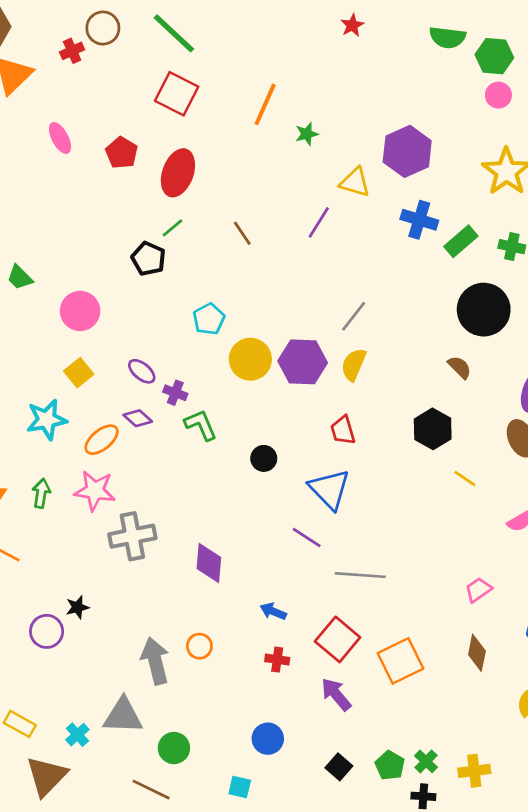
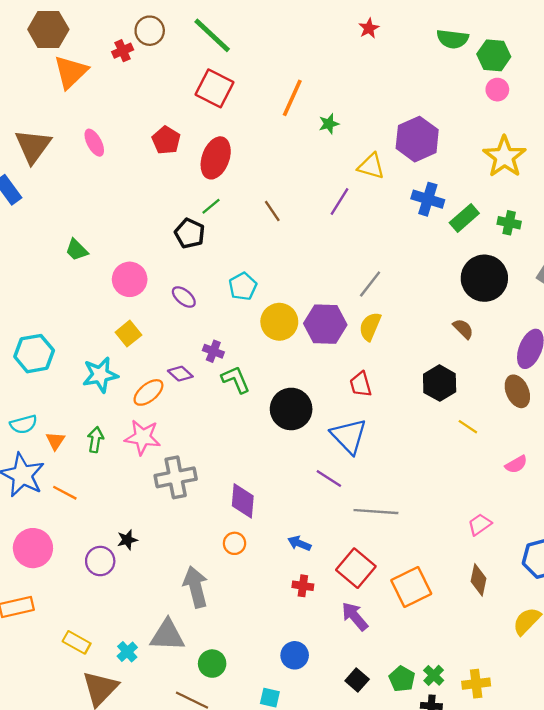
pink ellipse: (60, 138) -> (94, 143), moved
purple ellipse: (142, 371) -> (184, 297), moved
black circle: (264, 458) -> (291, 409), size x1.8
orange circle: (199, 646) -> (235, 543), moved

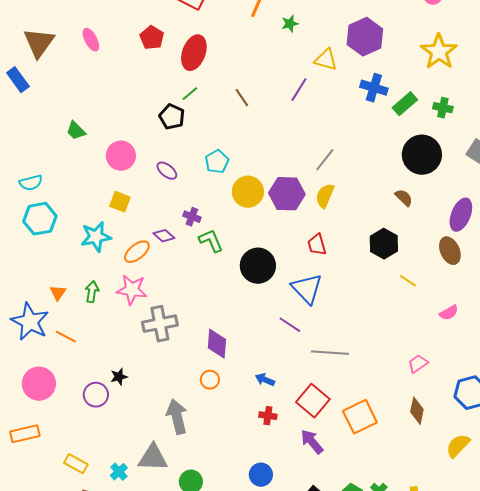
yellow square: (128, 334) -> (120, 202), turned -30
cyan semicircle: (24, 424) -> (31, 183), moved

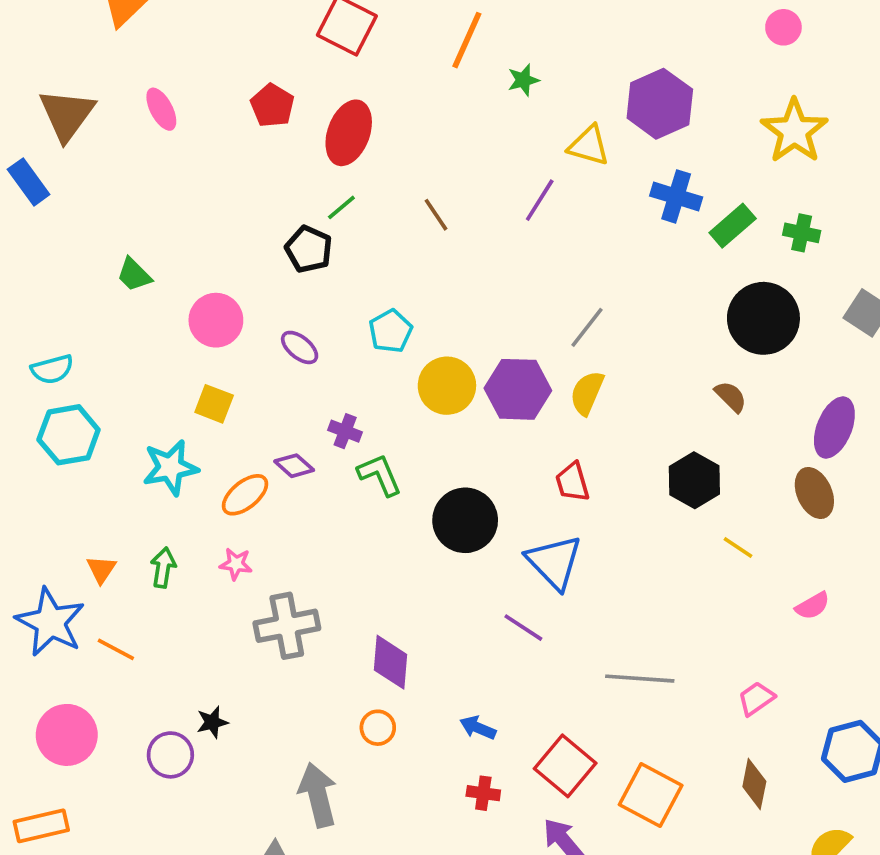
pink star: (132, 290) -> (236, 564), size x0.6
gray line: (330, 353) -> (640, 679), moved
orange square: (360, 417) -> (651, 795), turned -36

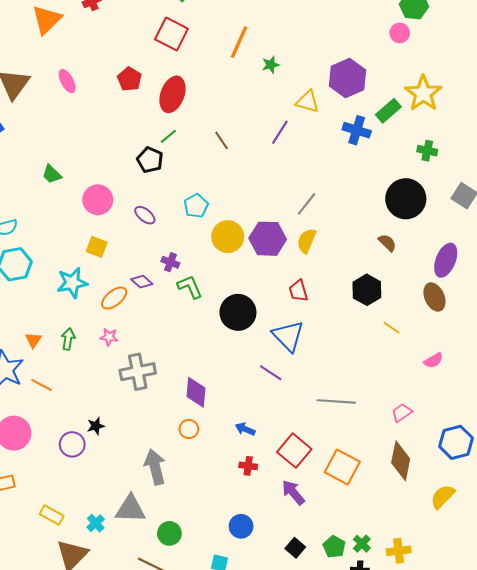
pink circle: (783, 27) -> (400, 33), moved
green rectangle: (733, 226) -> (388, 111), moved
brown diamond: (754, 784) -> (401, 461), size x1.4

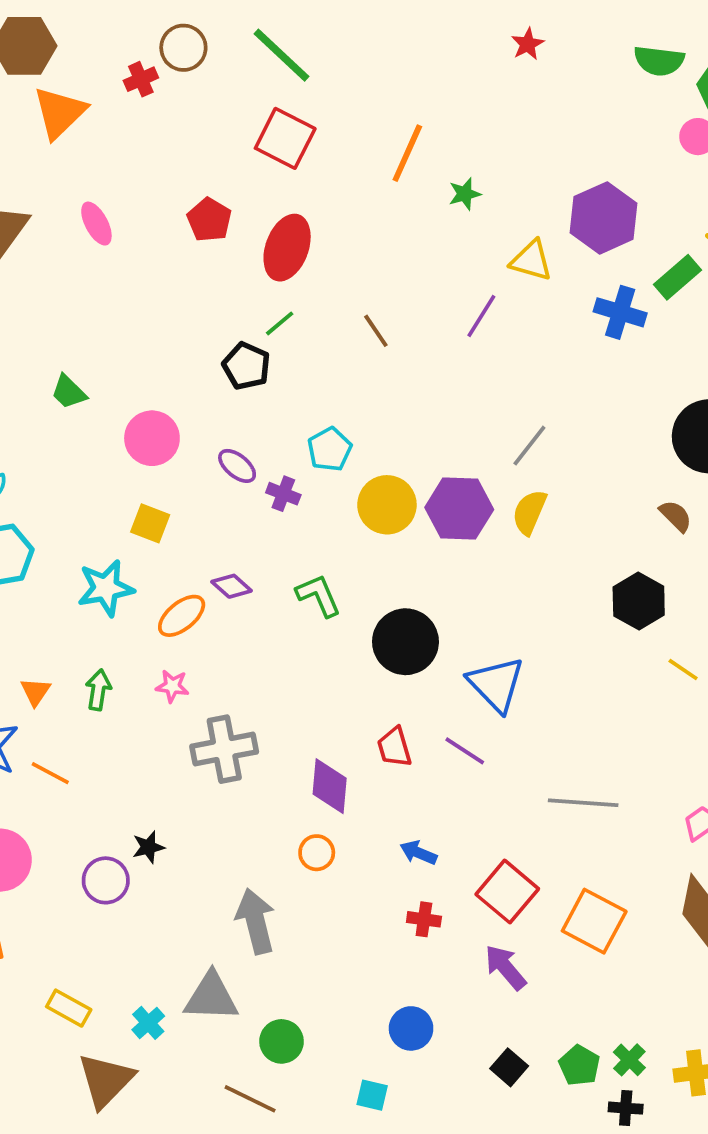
purple cross: (170, 262) -> (283, 494), moved
red trapezoid: (298, 291) -> (394, 747), moved

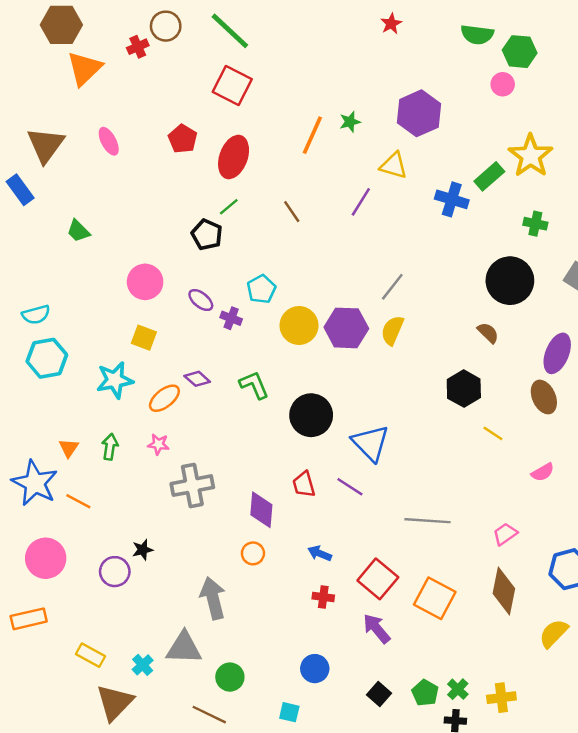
orange line: (407, 153) -> (312, 135), moved
purple hexagon: (603, 218) -> (419, 113), moved
green trapezoid: (69, 392) -> (78, 231), moved

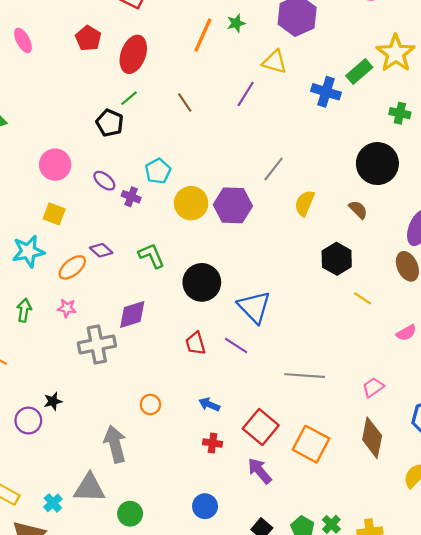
yellow semicircle: (392, 330) -> (305, 203), moved
purple diamond: (261, 510) -> (132, 315), moved, turned 68

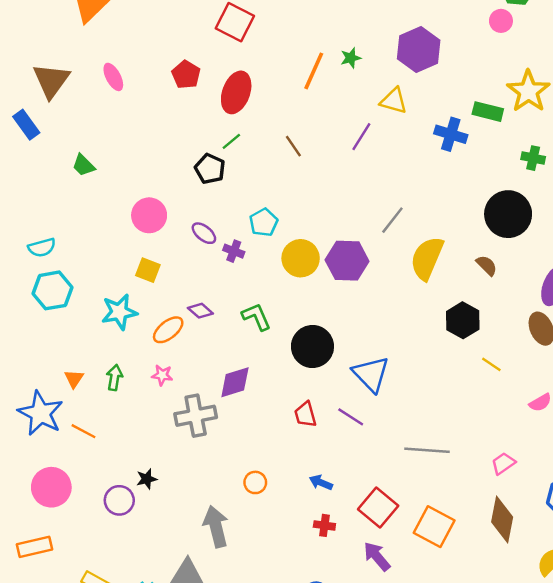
green rectangle: (359, 71) -> (488, 112), turned 55
yellow semicircle: (305, 203) -> (427, 258), size x1.5

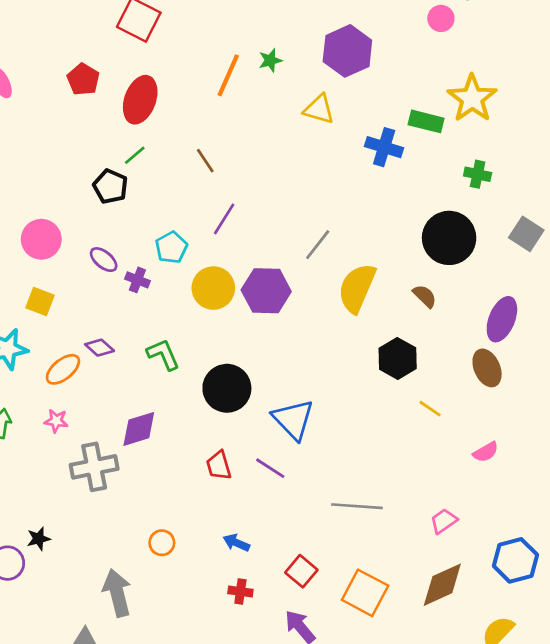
purple line: (361, 137) -> (224, 219), moved
red square: (378, 508) -> (301, 571), size x0.7
brown diamond: (502, 519) -> (442, 585), turned 54

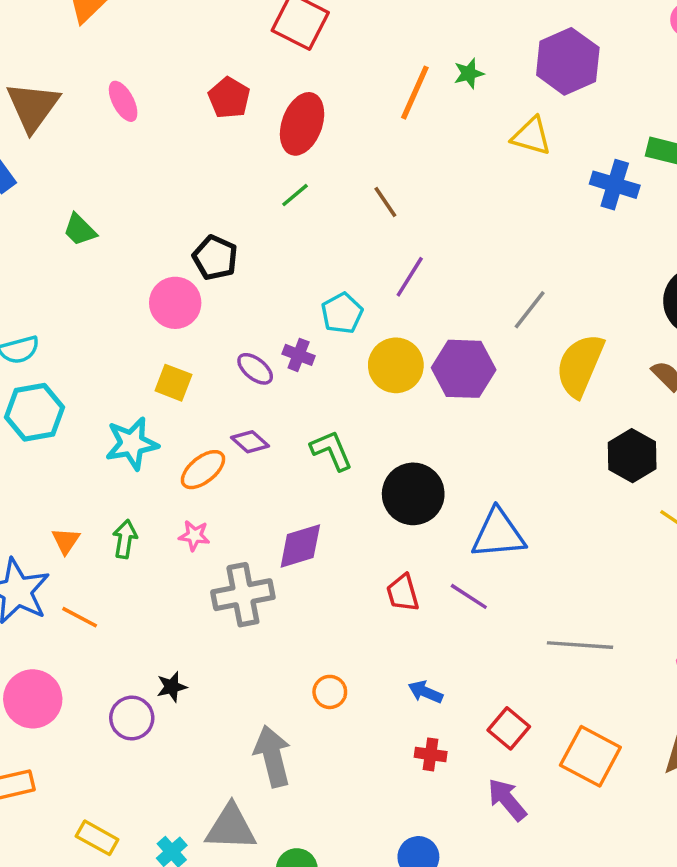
black pentagon: (110, 186) -> (215, 258), moved
purple ellipse: (104, 260) -> (255, 369), moved
blue triangle: (293, 419) -> (498, 534), turned -51

